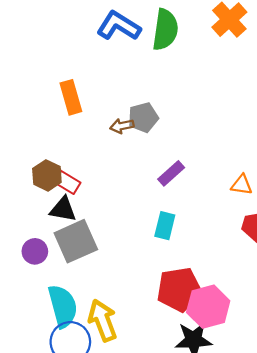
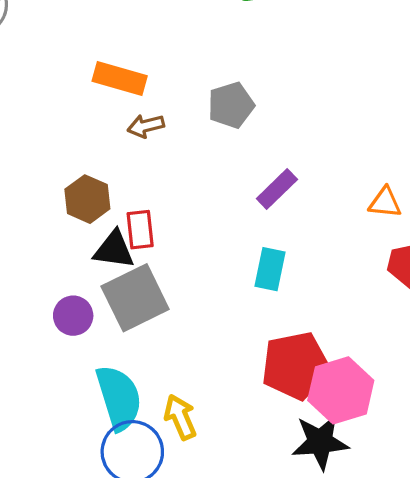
orange rectangle: (71, 97) -> (120, 79), turned -56
brown arrow: (122, 126) -> (146, 126), moved
red rectangle: (67, 182) -> (140, 230), moved, turned 55
yellow arrow: (103, 320) -> (180, 417), size x0.7

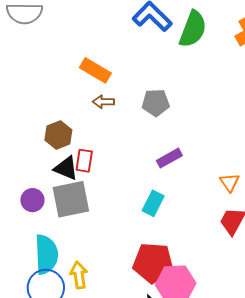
orange triangle: (385, 202) -> (230, 182), turned 35

